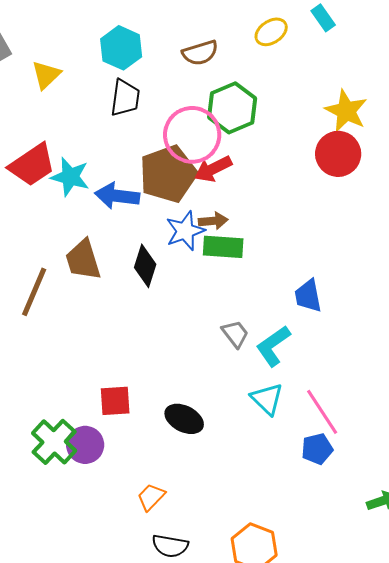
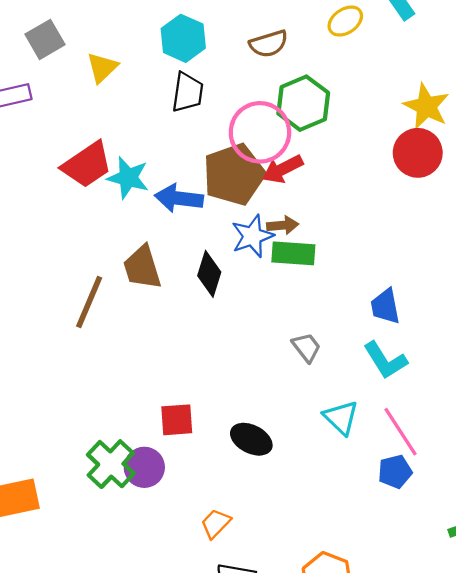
cyan L-shape: (273, 346) -> (385, 360), moved, turned -87

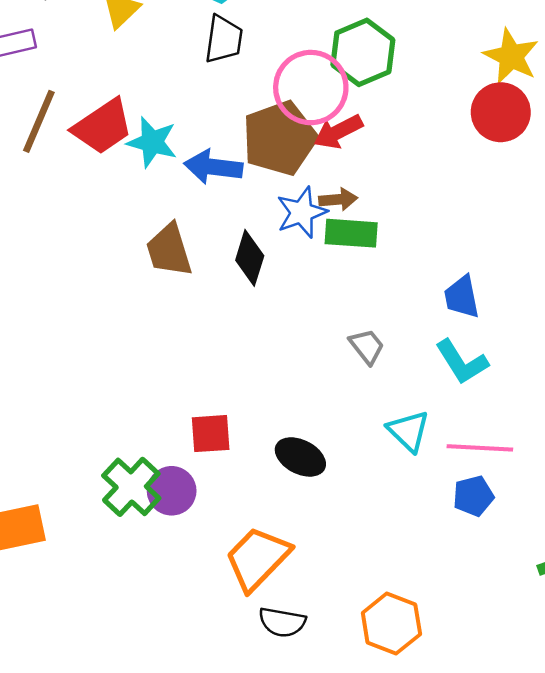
brown line: (89, 302) -> (39, 121), moved
pink line: (400, 432) -> (480, 448), turned -54
orange trapezoid: (216, 524) -> (257, 558), size x1.8

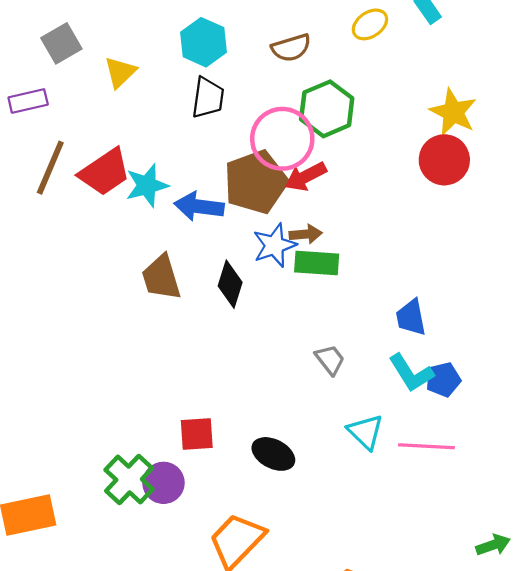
cyan star: (152, 142) -> (147, 185), turned -30
blue pentagon: (473, 496) -> (443, 380), moved

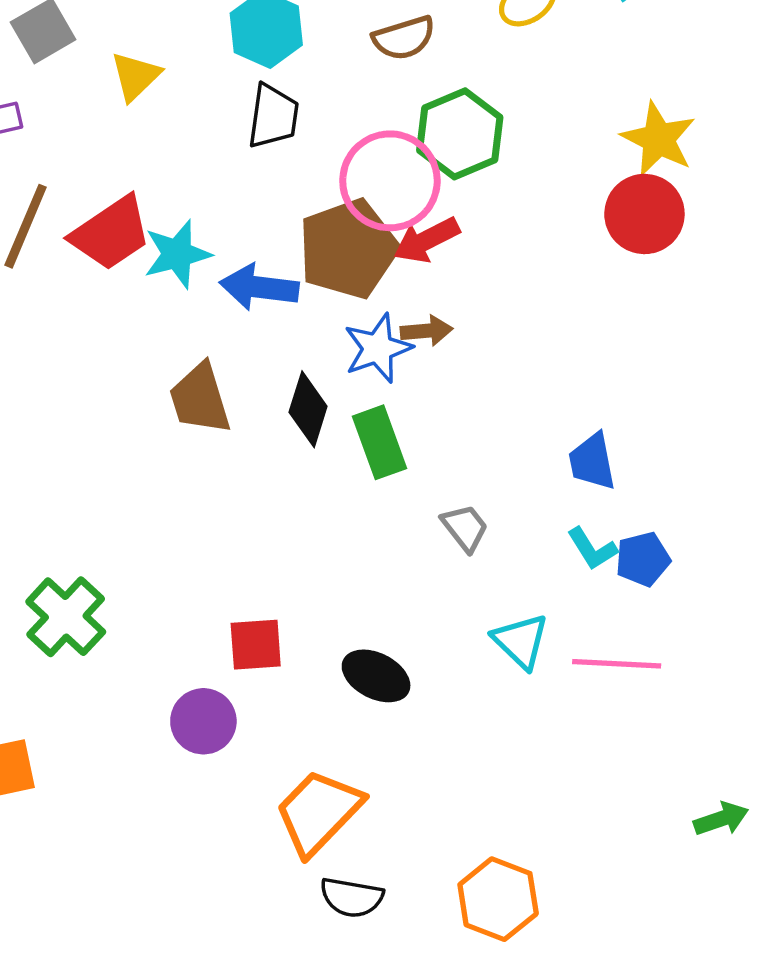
green rectangle: (317, 263) -> (380, 442), moved, turned 66
cyan L-shape: (411, 373) -> (592, 549), size x0.7
green cross: (129, 479) -> (66, 617), moved

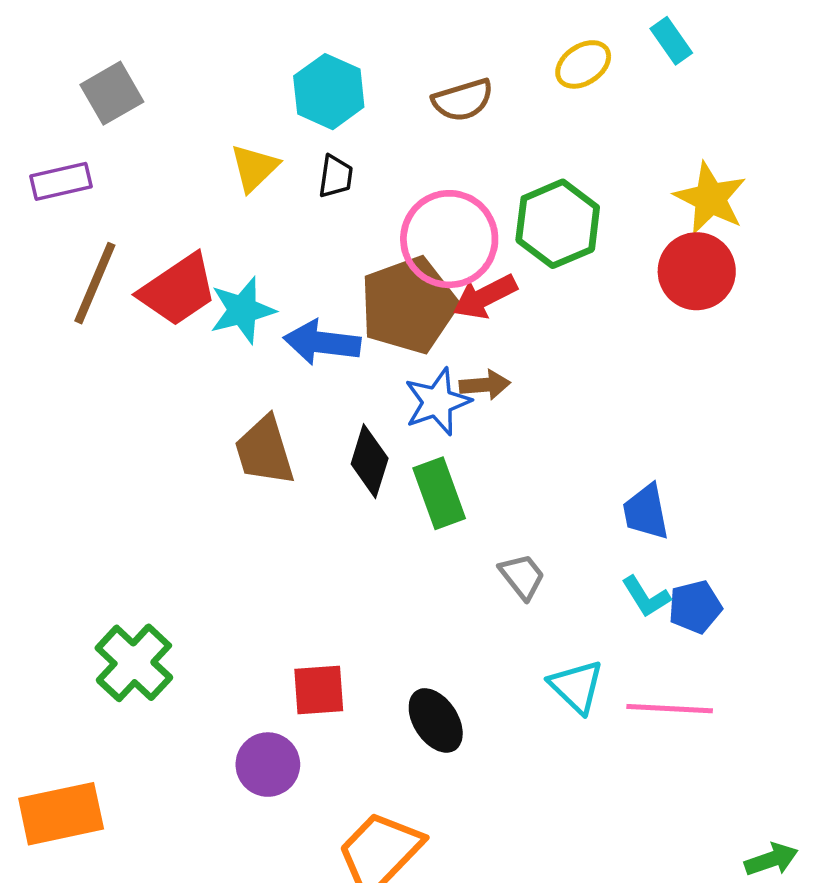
yellow triangle: (135, 76) -> (254, 168), moved
black trapezoid: (273, 116) -> (336, 176), size x0.7
green hexagon: (460, 134) -> (558, 224), moved
black ellipse: (376, 676) -> (436, 720), turned 30

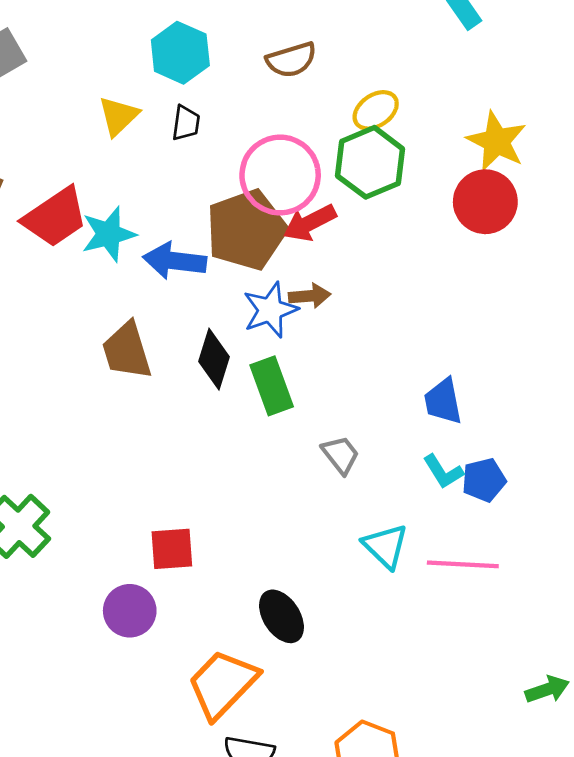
yellow ellipse: (583, 64) -> (376, 110), moved
black ellipse: (436, 720) -> (282, 616), moved

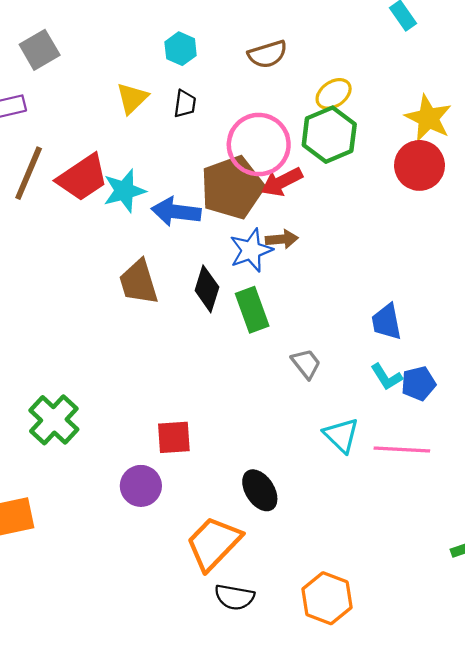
cyan hexagon: (180, 53) -> (181, 49), size x0.7

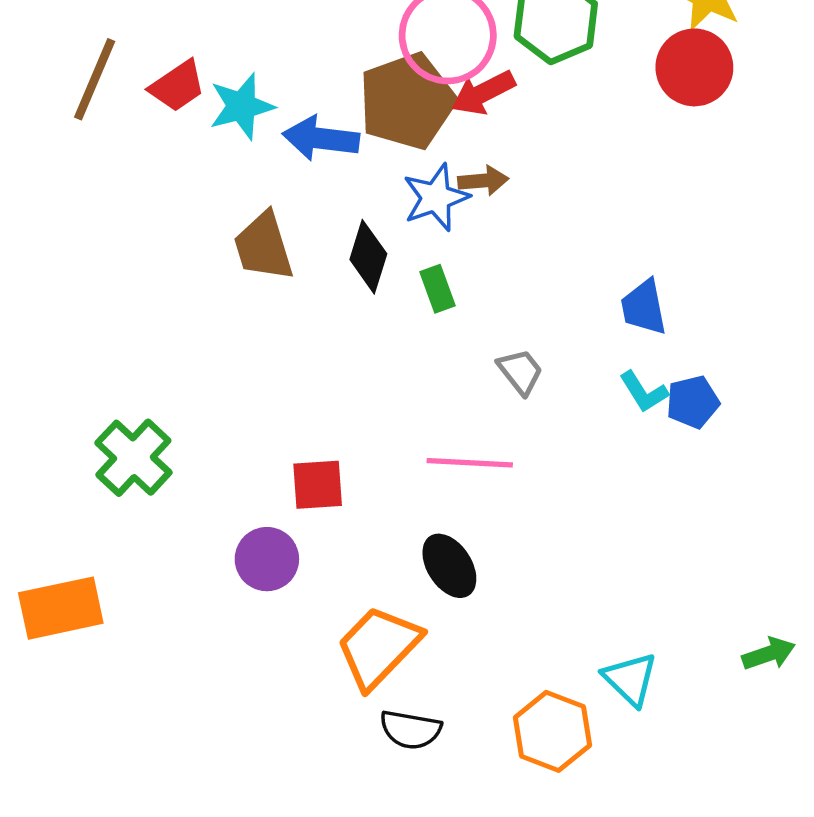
red trapezoid: (82, 178) -> (177, 86), size x0.7
green rectangle: (252, 310) -> (438, 289), size x0.7
cyan triangle: (341, 435) -> (630, 679), moved
pink line: (402, 450) -> (470, 463), moved

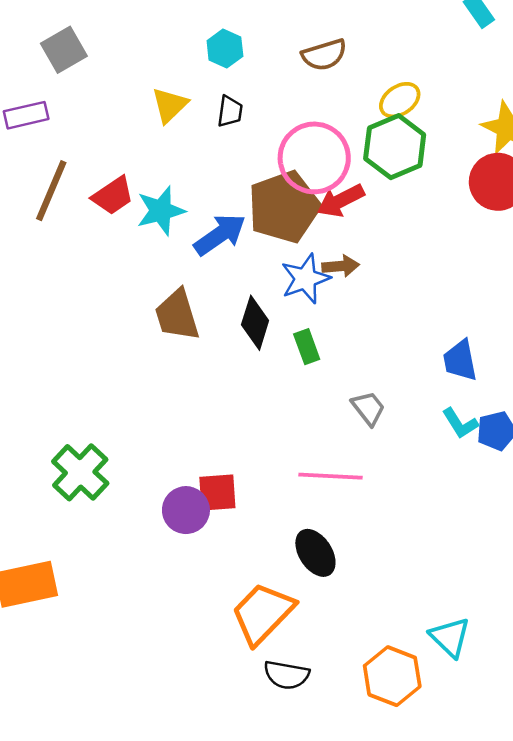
blue arrow: (321, 138) -> (220, 235), turned 138
purple circle: (267, 559) -> (186, 510), moved

